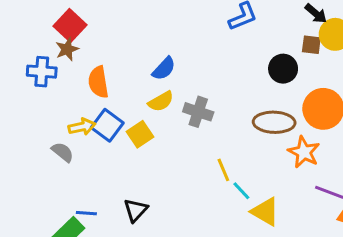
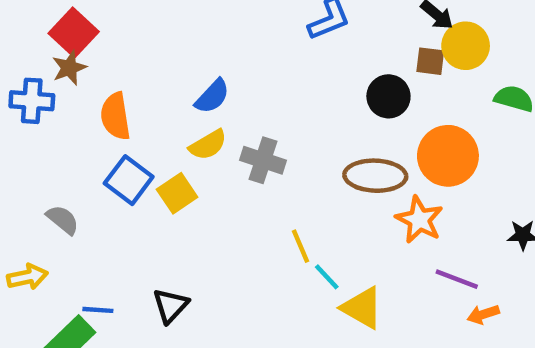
yellow arrow: (82, 127) -> (27, 277), moved

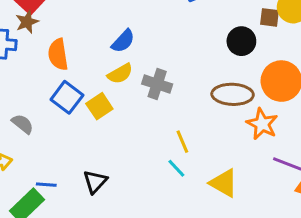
cyan line: (327, 277) -> (176, 168), moved

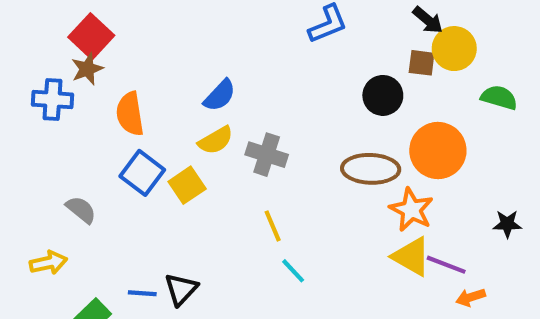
yellow line: (182, 142) -> (273, 226), moved
yellow triangle: (224, 183) -> (411, 257), moved
blue line: (46, 185) -> (142, 293), moved

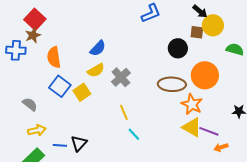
gray cross: (267, 155) -> (121, 77), turned 30
yellow arrow: (48, 263) -> (37, 130), moved

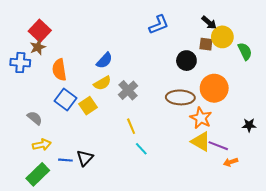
green semicircle: (235, 49) -> (245, 51), moved, turned 48

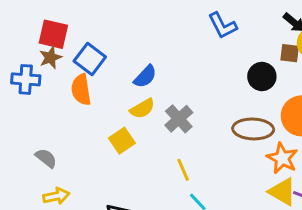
blue L-shape: (159, 25) -> (223, 25), turned 85
red square: (40, 31) -> (53, 34), turned -30
blue square: (65, 100) -> (90, 59), moved

